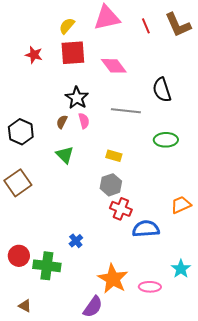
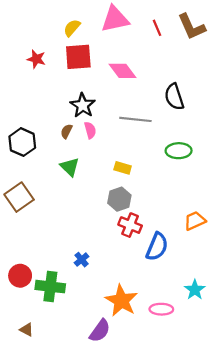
blue semicircle: (146, 229) -> (157, 247), turned 116

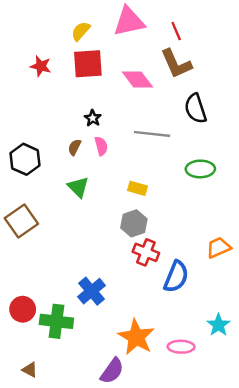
brown L-shape: (192, 27) -> (176, 64), moved
black star: (83, 105) -> (93, 118), size x0.6
blue cross: (82, 260) -> (92, 291), size x1.6

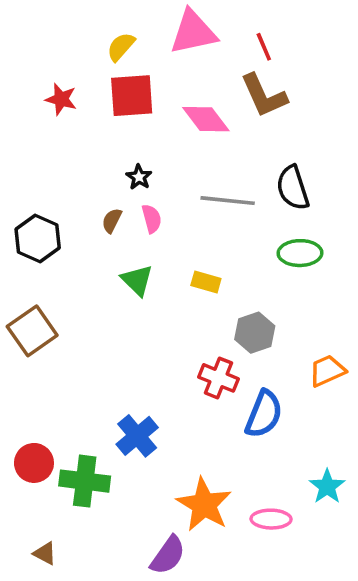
black semicircle: (196, 109) -> (293, 188), moved
green triangle: (78, 187) -> (137, 280), moved
gray hexagon: (134, 223) -> (255, 333), moved

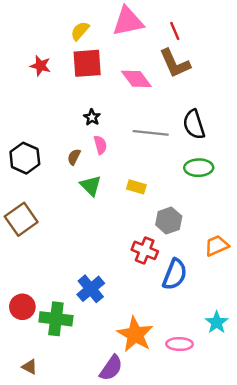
brown semicircle: (112, 220) -> (74, 157), moved

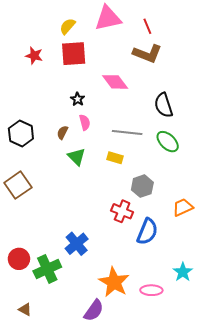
brown L-shape: (175, 63) -> (147, 54), turned -44
pink diamond: (136, 79) -> (115, 82), moved
gray line: (151, 133) -> (127, 132), moved
green ellipse: (199, 168) -> (168, 142), turned 45
green cross: (56, 319) -> (47, 269), turned -32

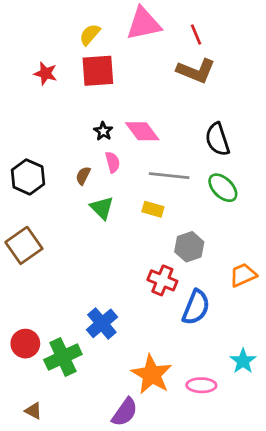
pink diamond: (115, 82) -> (142, 131), moved

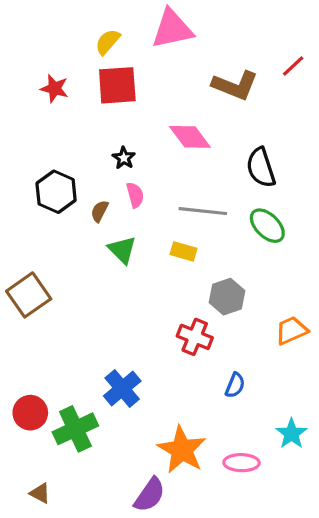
red line: (196, 34) -> (293, 66), moved, turned 70
pink diamond: (142, 131) -> (190, 137), moved
black hexagon: (28, 177) -> (56, 192), moved
blue semicircle: (196, 307) -> (235, 385), moved, size x0.6

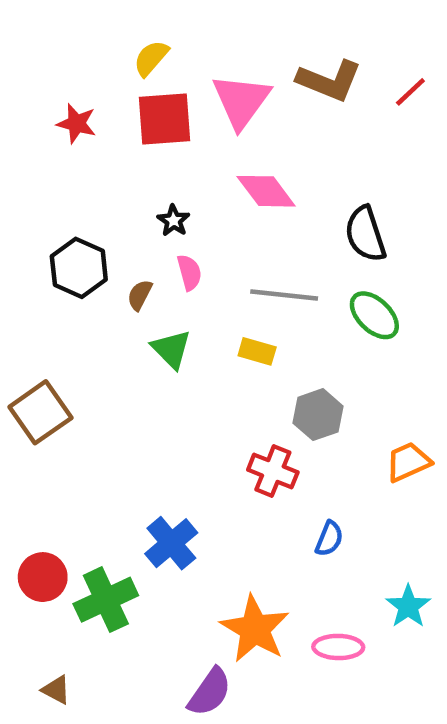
pink triangle: (172, 29) -> (241, 101), moved, turned -42
brown L-shape: (235, 85) -> (329, 81), moved

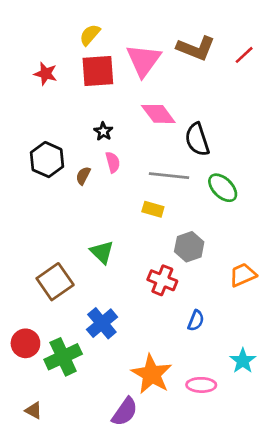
black semicircle: (365, 234) -> (197, 139), moved
green triangle: (171, 349) -> (102, 252), moved
brown square: (40, 412) -> (55, 282), moved

